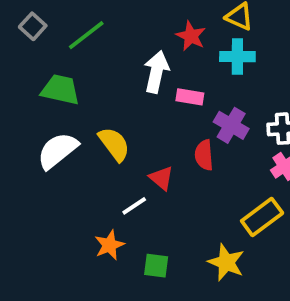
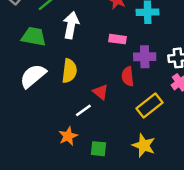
white arrow: (156, 72) -> (71, 25), moved
purple cross: (231, 125) -> (145, 57), turned -30
yellow semicircle: (114, 144) -> (69, 71), turned 45
yellow rectangle: (262, 217) -> (149, 106), moved

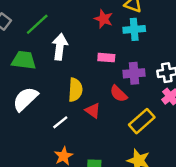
yellow semicircle: (69, 71) -> (75, 90), moved
red semicircle: (128, 76) -> (119, 94), turned -36
white line: (83, 110) -> (60, 122), moved

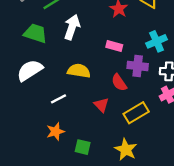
cyan cross: (134, 29) -> (157, 41), moved, turned -30
yellow semicircle: (75, 90) -> (79, 71), turned -95
red triangle: (93, 111) -> (101, 105), moved

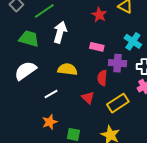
cyan cross: (157, 41) -> (133, 41), turned -30
red semicircle: (119, 83) -> (102, 78), turned 42

